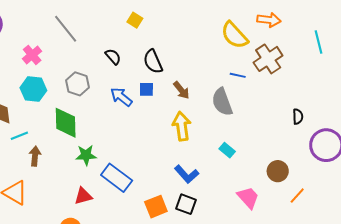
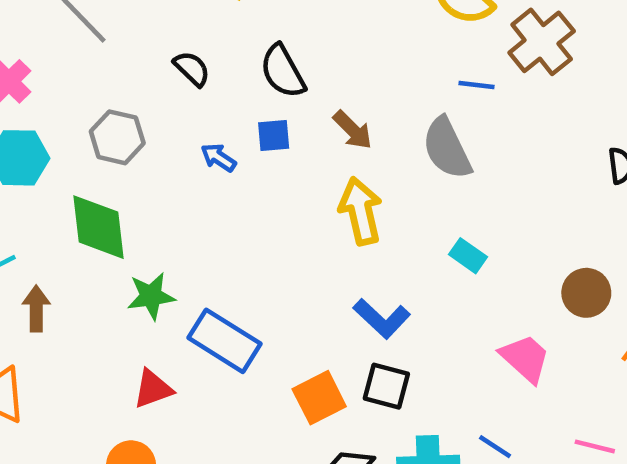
blue arrow: (121, 97) -> (218, 157), size x0.7

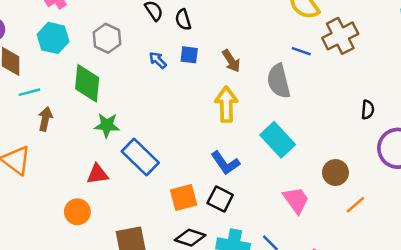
black semicircle: (283, 71) -> (183, 20), moved, size x0.7
cyan rectangle: (468, 256) -> (278, 140), size x1.8

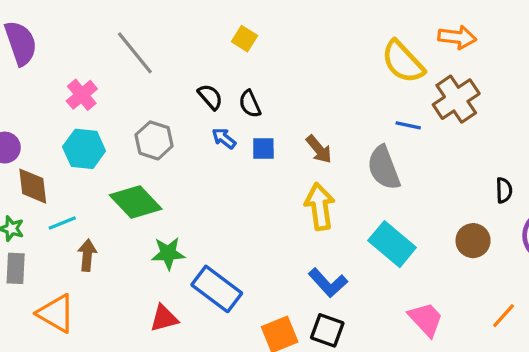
blue arrow: (158, 60) -> (224, 138), moved
green diamond: (87, 83) -> (136, 202), turned -42
brown circle: (335, 172) -> (473, 241), moved

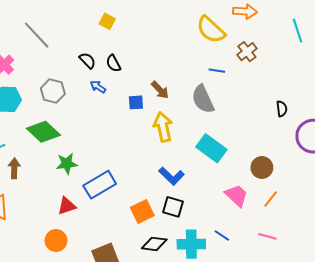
brown cross: (456, 99) -> (247, 52), size x0.7
blue square: (263, 148) -> (136, 102), moved
brown circle: (473, 241) -> (262, 167), moved
blue rectangle: (217, 289) -> (100, 185), turned -64
orange line: (504, 316) -> (271, 199), moved

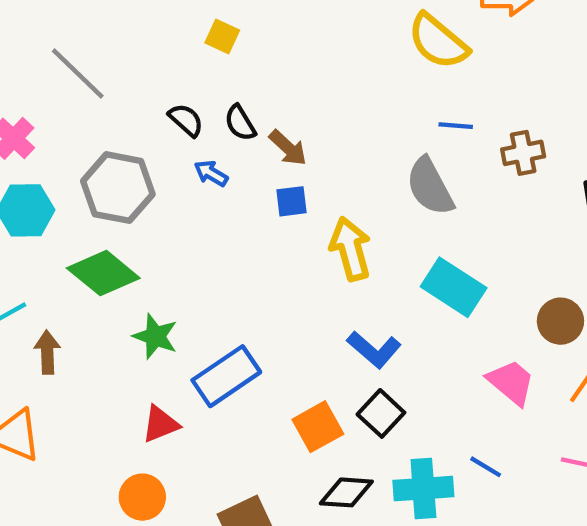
brown cross: (247, 52) -> (523, 153), moved, turned 30
brown arrow: (160, 90) -> (288, 148), moved
gray hexagon: (53, 91) -> (118, 188), size x1.4
green star: (67, 164) -> (155, 336), turned 30
black square: (173, 207) -> (381, 413), turned 30

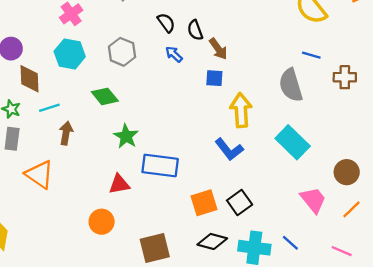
gray hexagon: (118, 188) -> (122, 52), size x0.7
green diamond: (103, 273) -> (105, 96), size x0.7
blue L-shape: (374, 350) -> (229, 149), moved
blue rectangle: (226, 376) -> (160, 166), turned 30

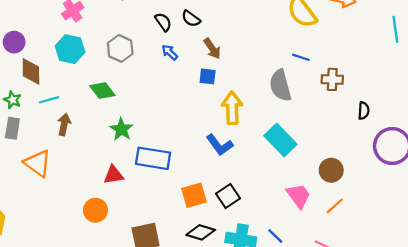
black semicircle: (195, 30) -> (191, 19), moved, turned -36

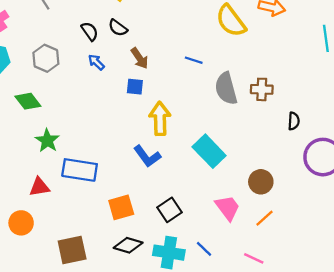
blue line: (301, 57) -> (194, 60), moved
gray semicircle: (280, 85) -> (226, 88), moved
black square: (228, 196) -> (169, 210), moved

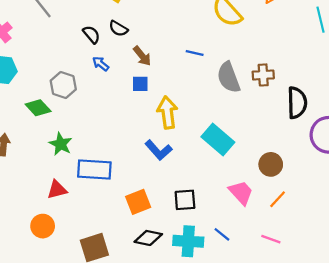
gray hexagon: (46, 58) -> (63, 85), moved
black semicircle: (294, 121) -> (297, 103), size x1.8
black square: (169, 210) -> (185, 200), turned 35

